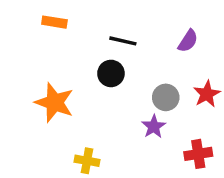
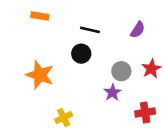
yellow cross: (87, 161) -> (64, 118), turned -36

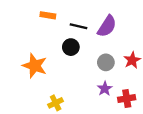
orange rectangle: (40, 16) -> (48, 15), moved
purple semicircle: (138, 30) -> (107, 26), moved, size x1.5
purple star: (113, 92) -> (105, 89), moved

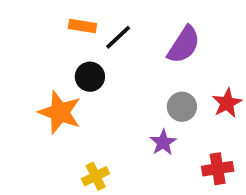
black line: (78, 26) -> (118, 37), moved, turned -56
black circle: (71, 47) -> (90, 77), moved
purple star: (105, 89) -> (163, 142), moved

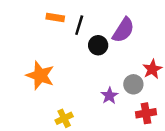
black line: (118, 37) -> (79, 25), turned -30
black circle: (90, 77) -> (98, 45), moved
gray circle: (182, 107) -> (133, 84), moved

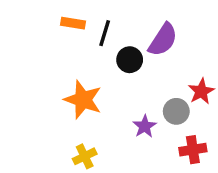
orange star: (40, 75) -> (83, 100), moved

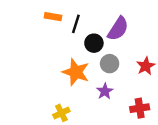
orange star: (83, 100) -> (76, 72), moved
gray circle: (176, 111) -> (110, 64), moved

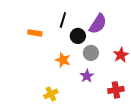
orange rectangle: (53, 17) -> (35, 33), moved
orange star: (76, 72) -> (63, 60), size x0.7

